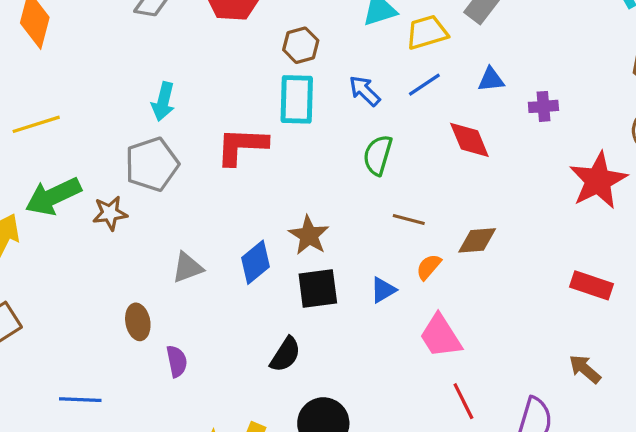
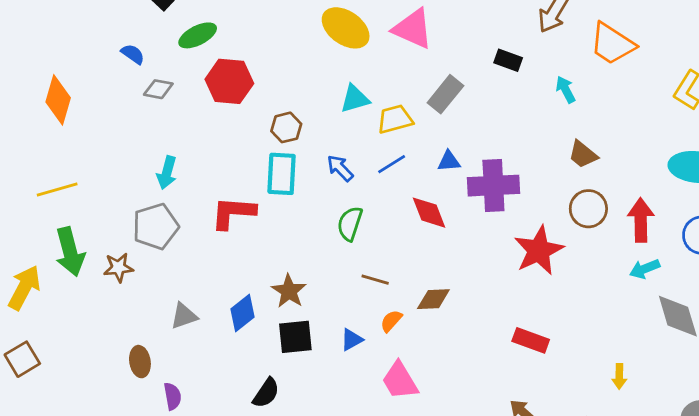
purple cross: (543, 106) -> (493, 186), size x2.0
green arrow: (53, 196) -> (70, 252), turned -81

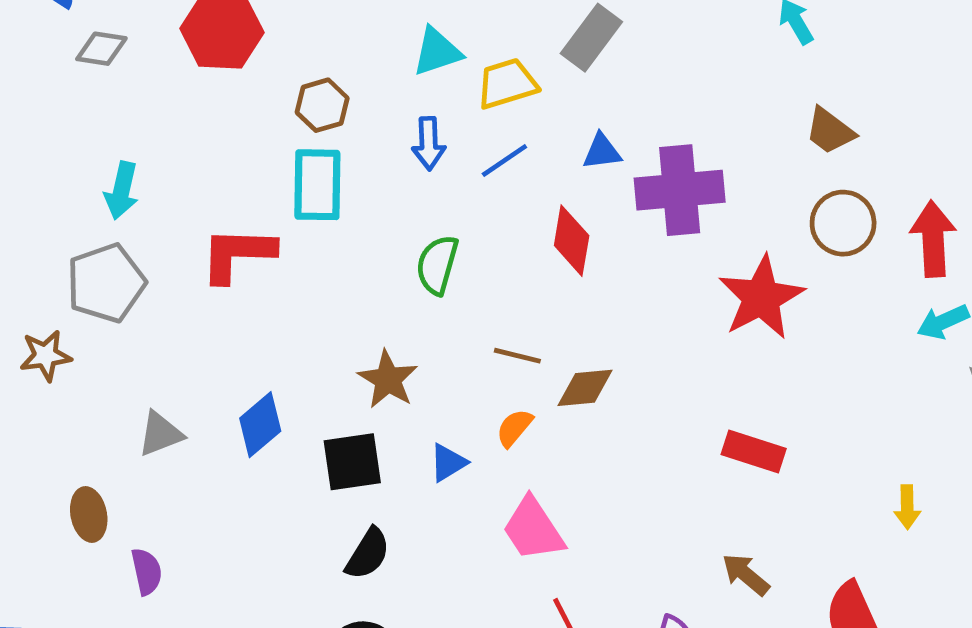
blue arrow: (340, 168) -> (429, 143), moved, turned -136
red diamond: (429, 213) -> (572, 241), turned 33
brown line: (375, 280) -> (517, 356), moved
brown star: (289, 291) -> (388, 379), moved
black semicircle: (266, 393) -> (368, 554), moved

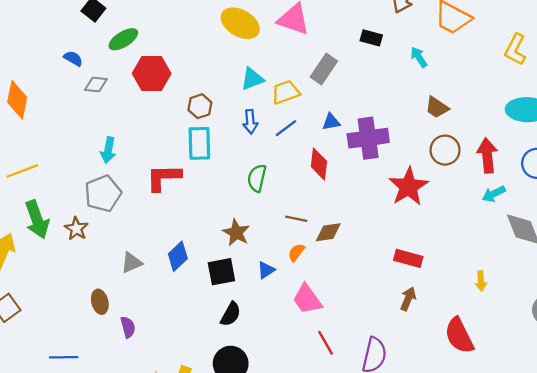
brown star: (46, 356) -> (76, 229), turned -30
brown arrow: (746, 574) -> (408, 299), moved, turned 75

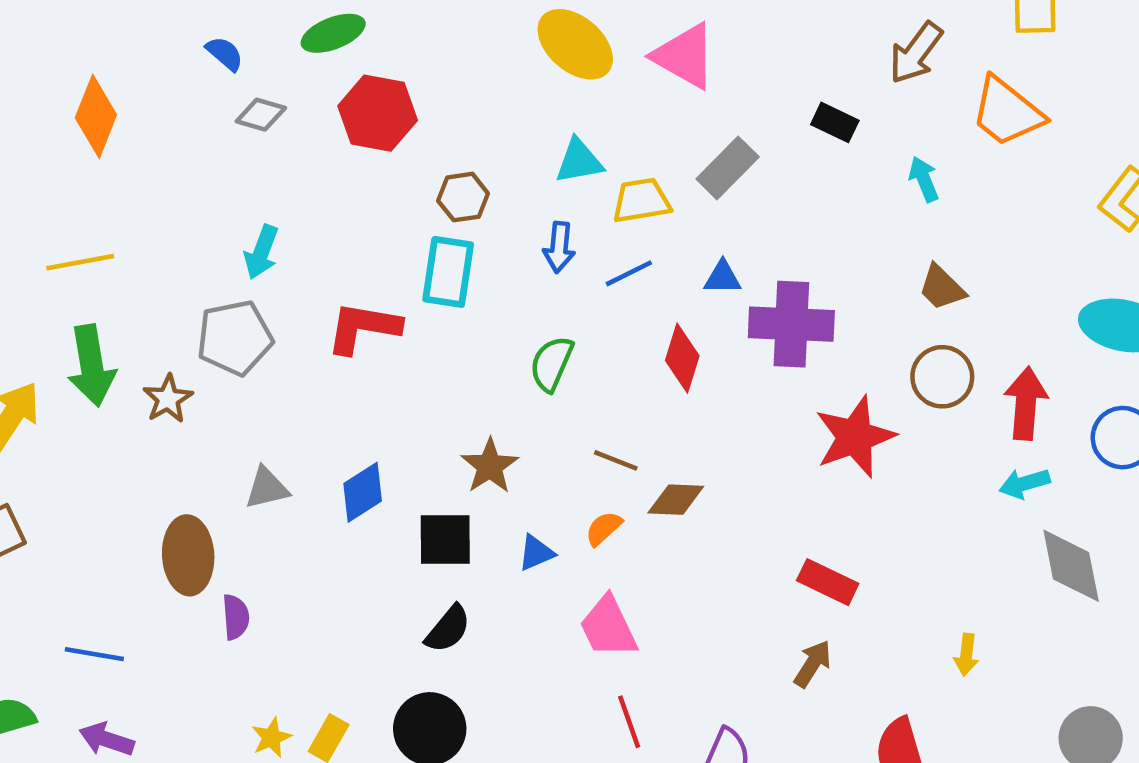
brown ellipse: (100, 302) -> (188, 555), size x1.5

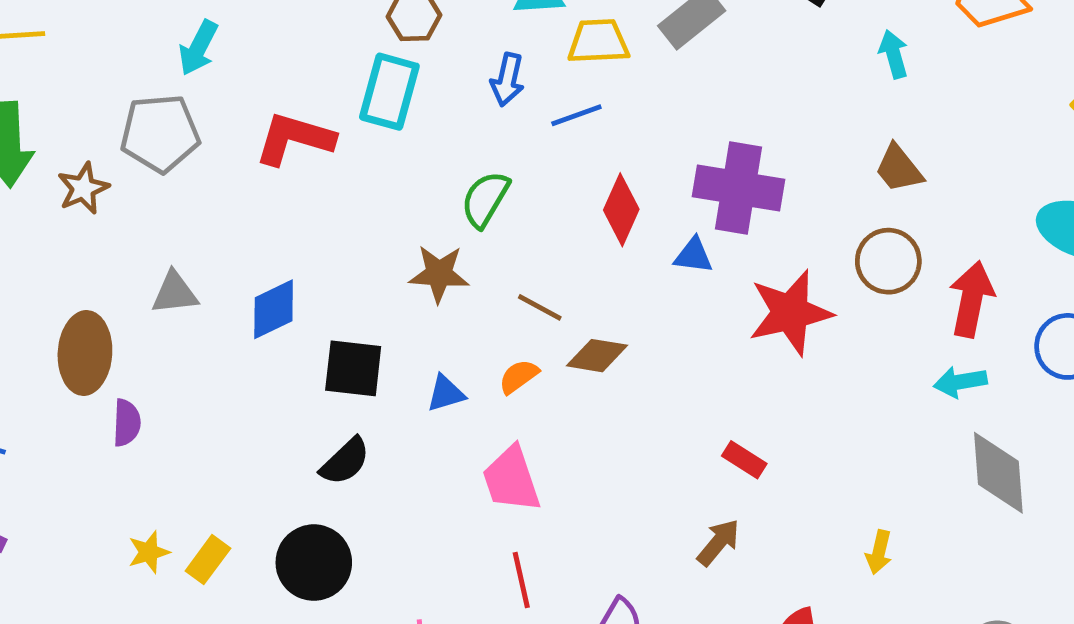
blue triangle: (723, 278) -> (693, 255), moved
brown star: (490, 466) -> (439, 274), moved, turned 30
red rectangle: (828, 582) -> (744, 460), size x0.7

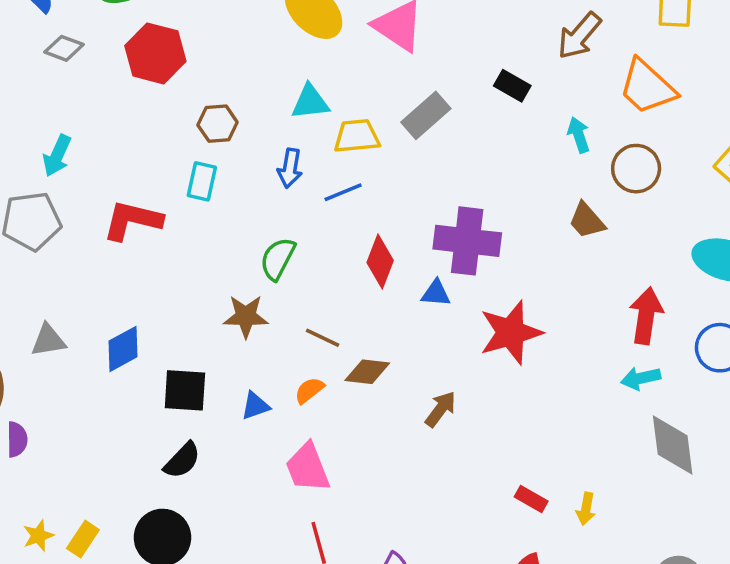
cyan rectangle: (389, 92) -> (202, 181), size x0.7
brown circle: (888, 261) -> (636, 169), moved
red rectangle: (744, 460) -> (531, 499), moved
brown arrow: (718, 542) -> (441, 409), moved

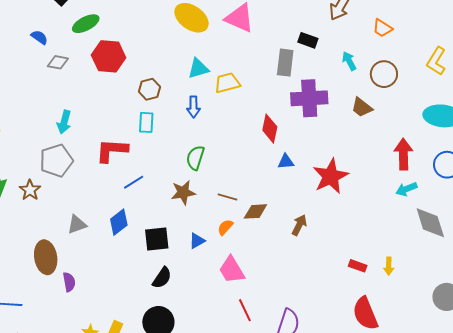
orange trapezoid: (647, 87) -> (382, 28), size x0.6
gray rectangle: (426, 115) -> (285, 63), moved, turned -32
blue line: (343, 192) -> (134, 182), moved
purple cross: (467, 241) -> (309, 98), moved
red diamond: (380, 262) -> (270, 129), moved

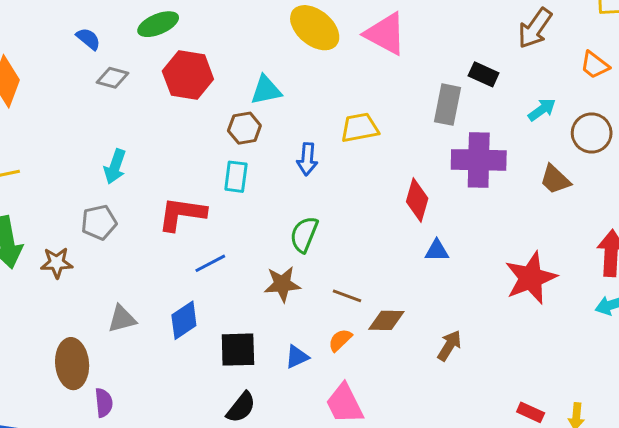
cyan arrow: (349, 61) -> (542, 110), turned 78
cyan triangle: (198, 68) -> (266, 90), moved
gray pentagon: (56, 161) -> (99, 222), size x0.7
red star: (331, 176) -> (531, 278), moved
brown star: (30, 190) -> (57, 263), turned 30

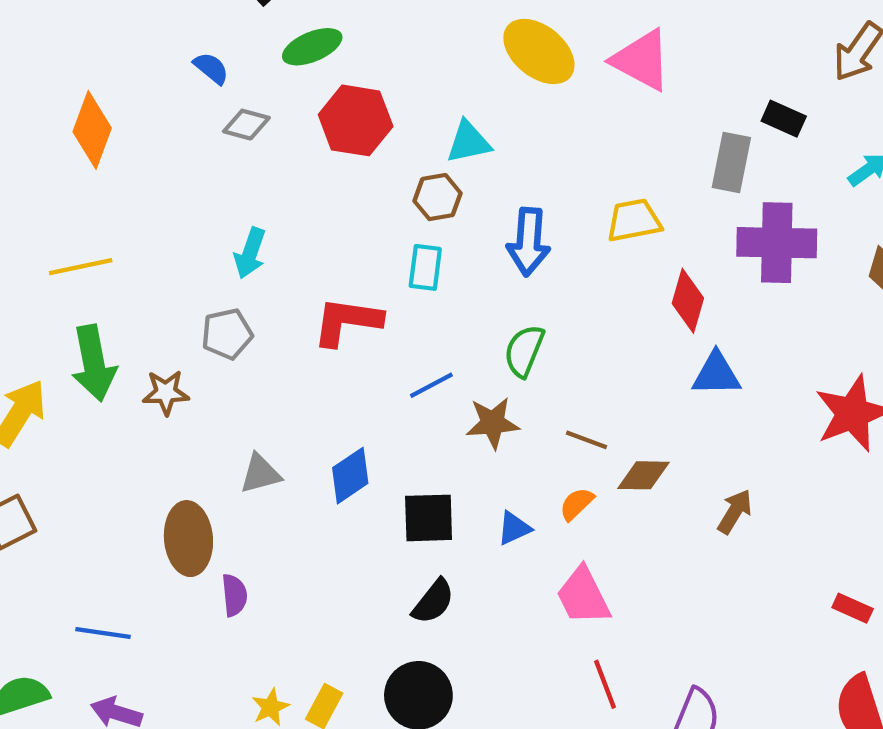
yellow trapezoid: (360, 128) -> (634, 220), moved
blue arrow: (307, 159) -> (529, 242), size x1.4
blue triangle: (437, 251) -> (716, 374), size x1.4
blue line: (210, 263) -> (431, 385), moved

